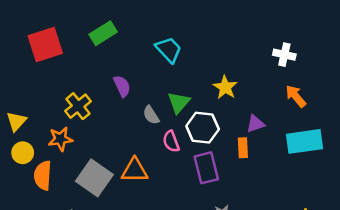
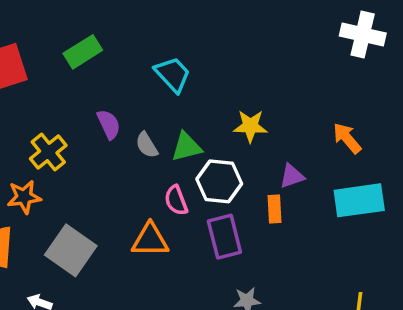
white cross: (284, 55) -> (363, 35), moved, size x1.4
yellow star: (225, 87) -> (250, 126), turned -30
green triangle: (179, 102) -> (186, 147), turned 35
gray semicircle: (151, 115) -> (147, 145), moved
orange triangle: (135, 170) -> (150, 240), moved

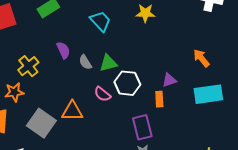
yellow star: (250, 126) -> (145, 13), moved
pink semicircle: (176, 200) -> (102, 94), turned -30
purple rectangle: (224, 237) -> (142, 127), moved
orange triangle: (150, 240) -> (72, 111), moved

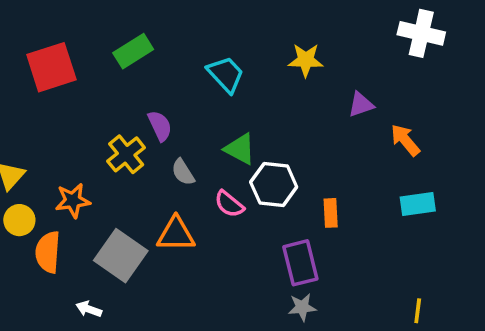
gray semicircle: (85, 62) -> (183, 172), moved
green triangle: (108, 63) -> (240, 149), turned 42
yellow cross: (28, 66) -> (126, 154), moved
purple triangle: (169, 80) -> (361, 105), moved
cyan rectangle: (208, 94) -> (418, 204), size x0.7

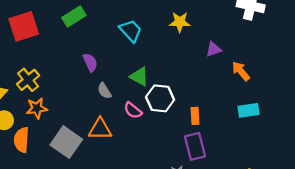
yellow cross: (126, 154) -> (28, 80), moved
purple rectangle: (300, 263) -> (195, 146), moved

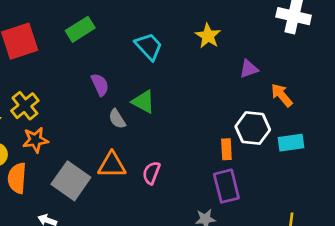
yellow star: (180, 22) -> (208, 36), turned 30
green triangle: (139, 77) -> (143, 102), moved
white hexagon: (160, 98) -> (253, 128), moved
pink semicircle: (133, 110) -> (151, 173), moved, turned 72

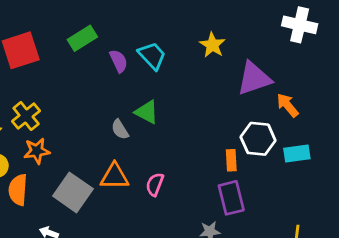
purple triangle: (249, 69) -> (254, 78), size x1.8
purple semicircle: (100, 85) -> (119, 61), moved

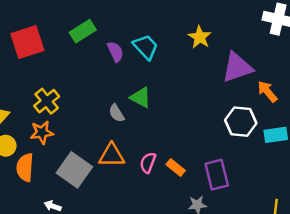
yellow cross: (26, 116) -> (47, 101), moved
orange rectangle: (231, 160) -> (176, 167), moved, turned -48

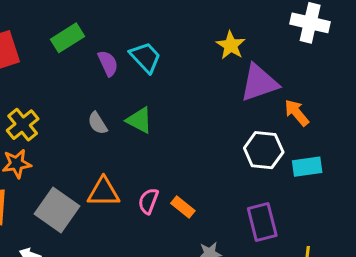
yellow star: (200, 37) -> (231, 45), moved
gray semicircle: (117, 113) -> (97, 123), moved
purple rectangle: (217, 175) -> (262, 222), moved

